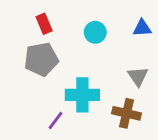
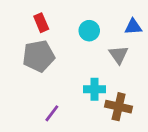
gray triangle: (138, 76) -> (119, 55), moved
cyan cross: (82, 95) -> (95, 89), moved, size x0.7

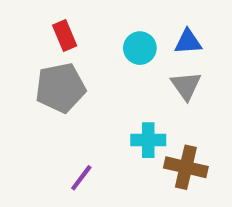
blue triangle: (133, 27) -> (188, 42), moved

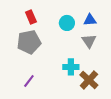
brown cross: (186, 167) -> (89, 80), turned 30
purple line: (81, 178) -> (29, 81), moved

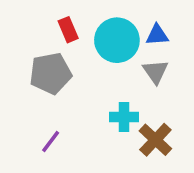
red rectangle: (31, 17) -> (68, 30), moved
cyan circle: (67, 23) -> (117, 40), size x1.6

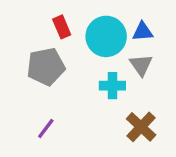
cyan cross: (124, 117) -> (112, 86), moved

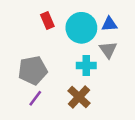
gray pentagon: (46, 67) -> (33, 70), moved
brown cross: (141, 127) -> (79, 97), moved

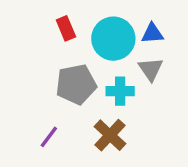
gray pentagon: (33, 70) -> (76, 84), moved

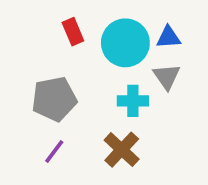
gray pentagon: (76, 84) -> (54, 99), moved

